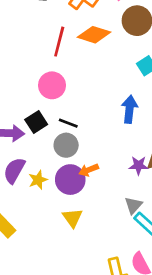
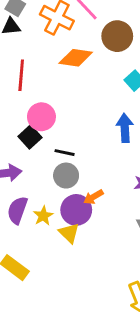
red line: (59, 42) -> (21, 75), moved
black square: (36, 122) -> (30, 137), moved
yellow triangle: (72, 218) -> (69, 233), moved

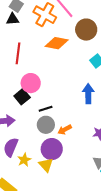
black line: (65, 153) -> (46, 109), turned -32
orange arrow: (93, 197) -> (65, 130), moved
yellow star: (43, 216) -> (24, 160), moved

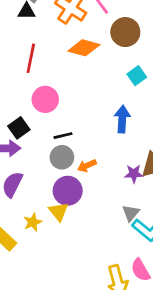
black square: (22, 97) -> (19, 128), moved
yellow star: (24, 160) -> (33, 222), moved

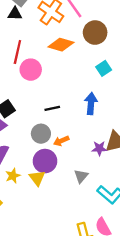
pink circle: (45, 99) -> (31, 70), moved
black line: (63, 136) -> (52, 108), moved
gray triangle: (131, 213) -> (81, 176), moved
yellow star: (33, 222) -> (13, 176), moved

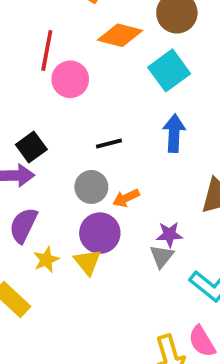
cyan square: (104, 68) -> (169, 70), moved, size x1.5
purple star: (99, 148) -> (169, 234), moved

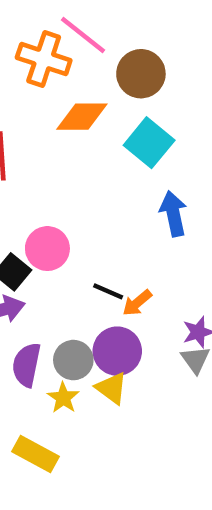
pink circle: (70, 79) -> (47, 249), moved
black line: (109, 144) -> (108, 291), moved, turned 52
gray circle: (91, 187) -> (73, 360), moved

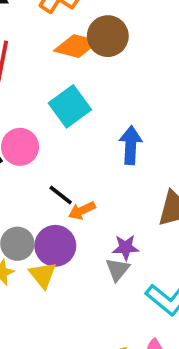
brown circle: (141, 74) -> (108, 36), moved
cyan square: (149, 143) -> (70, 106), moved

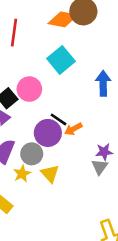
purple circle: (55, 246) -> (48, 133), moved

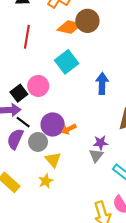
black line: (59, 119) -> (23, 122), moved
orange arrow: (73, 129) -> (69, 129), moved
yellow star: (22, 174) -> (46, 181), moved

